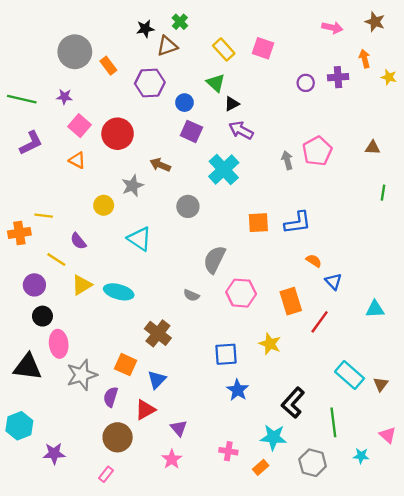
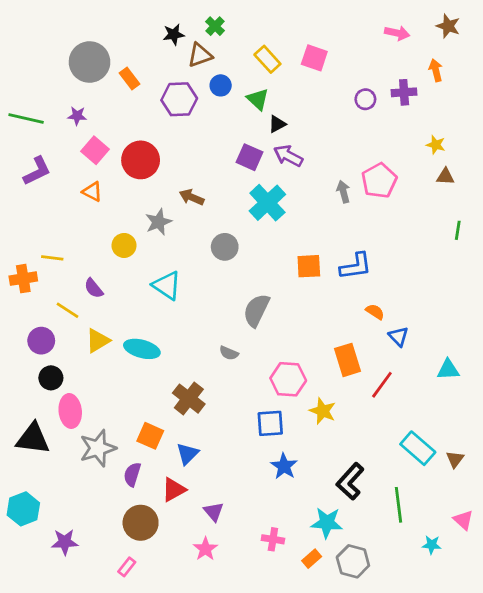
yellow star: (389, 77) -> (436, 145), moved
blue circle: (184, 103) -> (221, 85), moved
purple square: (191, 131) -> (250, 157), moved
pink hexagon: (241, 293) -> (288, 379), moved
gray hexagon: (313, 463) -> (353, 561), moved

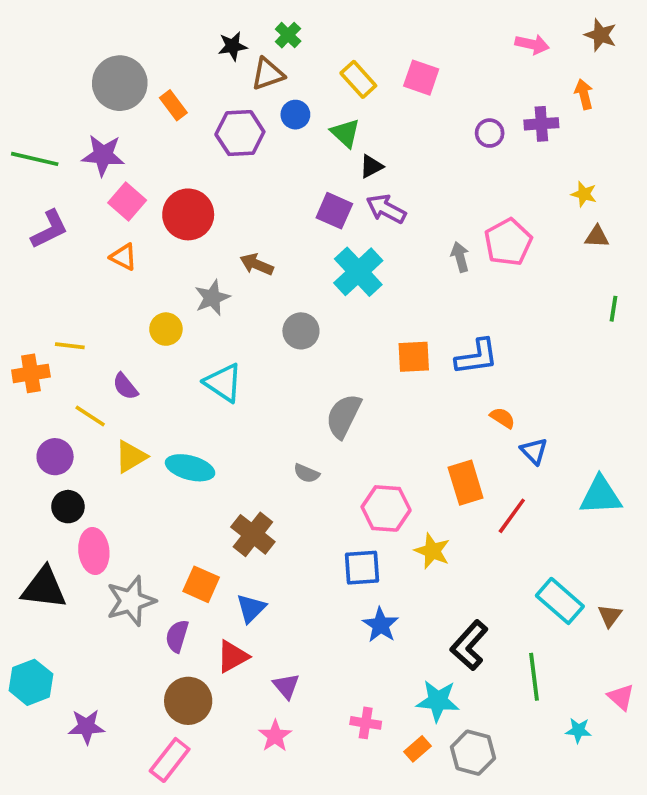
purple star: (77, 116) -> (103, 155), size x1.6
cyan triangle: (448, 370) -> (601, 496), size x1.4
pink rectangle: (127, 567) -> (170, 760), size x1.6

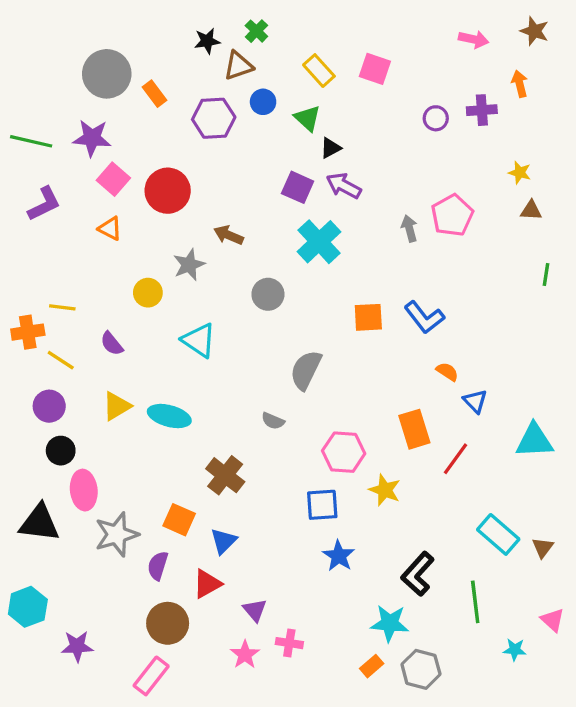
blue L-shape: (477, 357) -> (424, 317), turned 60
yellow line: (90, 416) -> (61, 360), moved
pink cross: (366, 723) -> (289, 643), moved

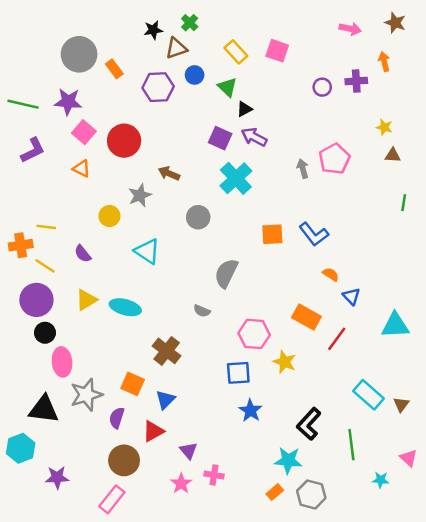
purple circle: (49, 406) -> (36, 300), size x1.4
orange rectangle: (414, 429) -> (306, 317), turned -44
black triangle: (39, 523) -> (44, 409), moved

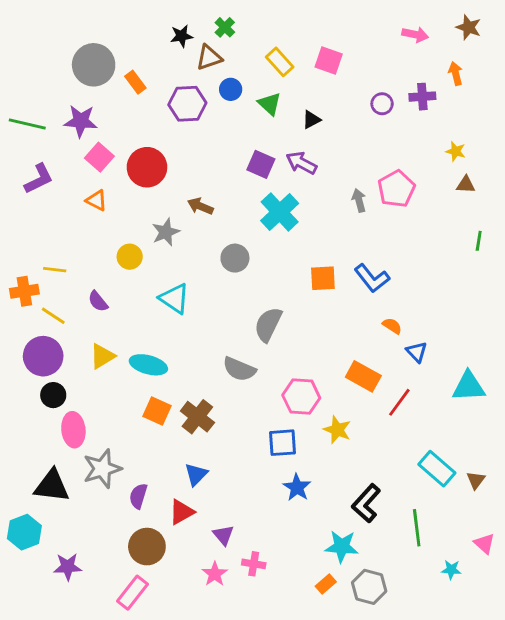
black triangle: (244, 109) -> (311, 120), moved
gray semicircle: (202, 311) -> (239, 369), size x1.6
orange square: (133, 384) -> (157, 411), moved

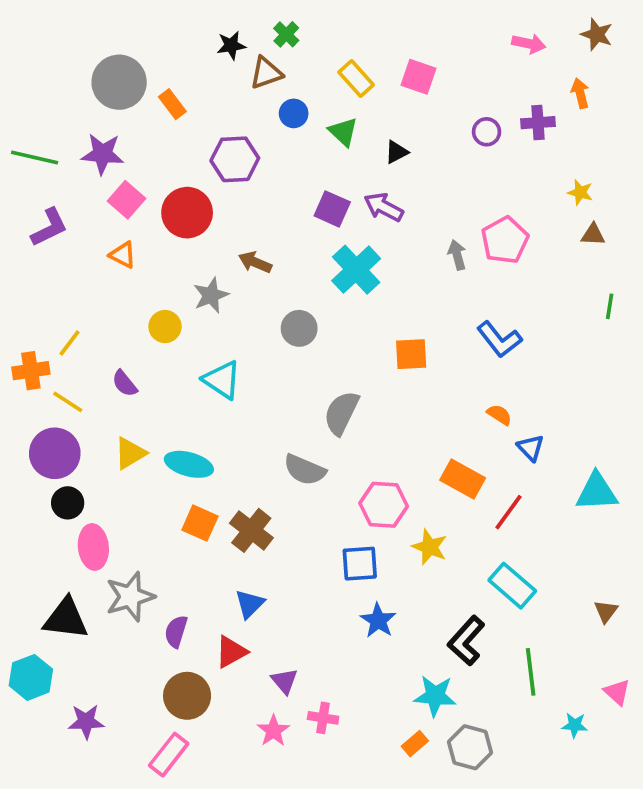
purple hexagon: (187, 104) -> (235, 159), moved
yellow line: (55, 270) -> (69, 343), turned -60
blue L-shape: (372, 278) -> (499, 339), moved
cyan rectangle: (437, 469) -> (512, 586), moved

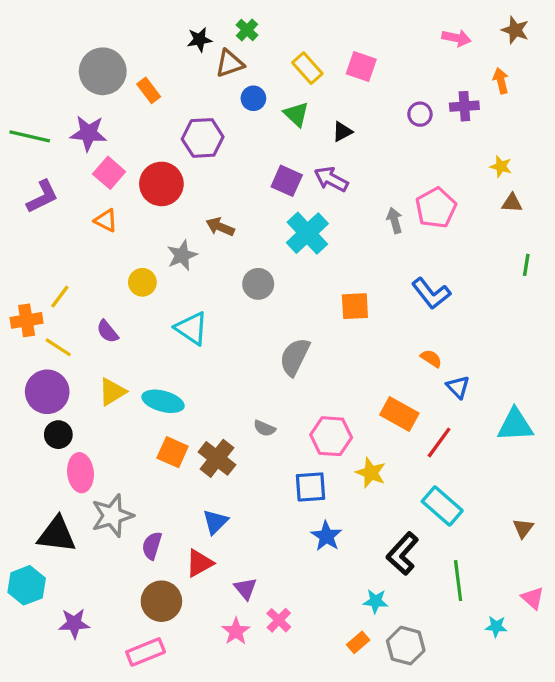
gray semicircle: (305, 470) -> (265, 428), moved, size x0.6
cyan star: (435, 696) -> (376, 601), size x0.7
pink cross: (323, 718) -> (279, 620), turned 35
pink rectangle: (169, 755) -> (146, 652), turned 30

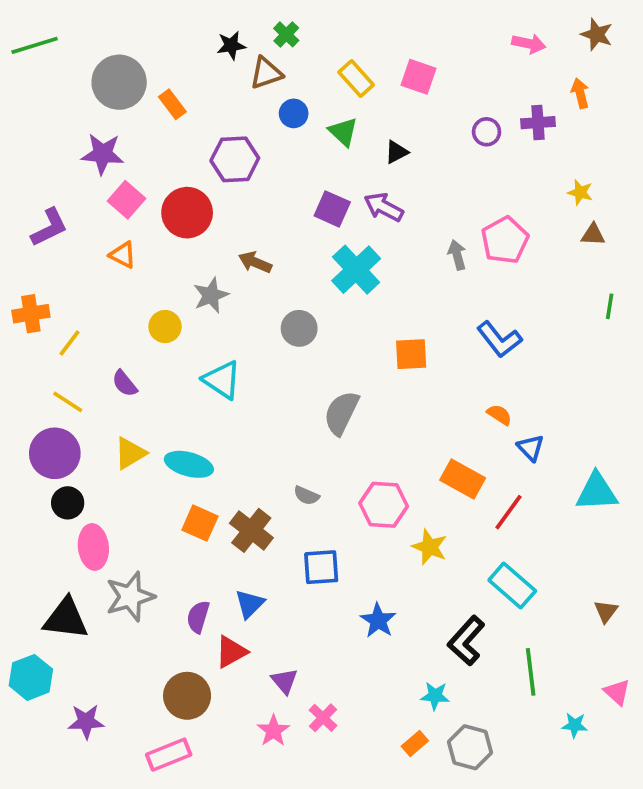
green line: (30, 136) -> (35, 45), moved, turned -30
orange cross: (27, 320) -> (31, 314), moved
blue square: (311, 487) -> (321, 567), moved
purple semicircle: (152, 546) -> (198, 617), moved

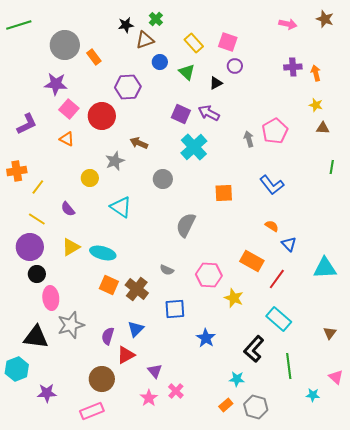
orange arrow: (580, 93) -> (316, 73), moved
purple circle: (487, 132) -> (235, 66), moved

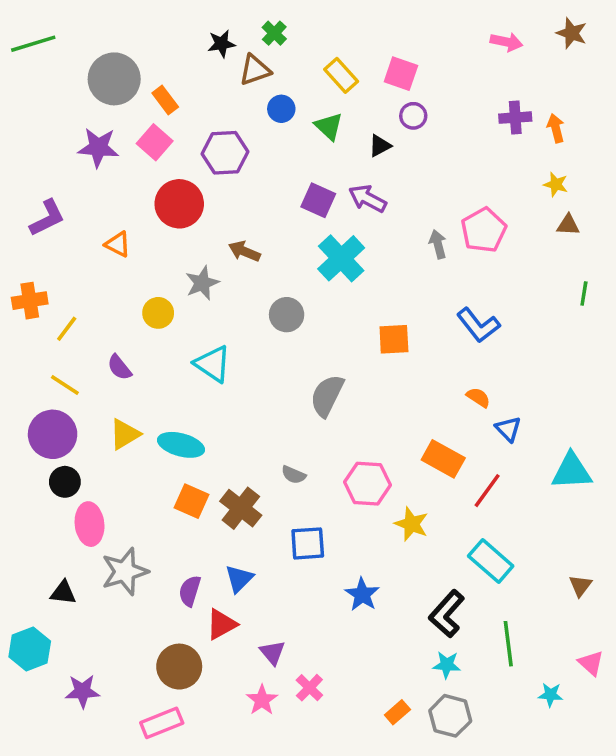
pink square: (69, 109) -> (155, 142), moved
black triangle: (36, 337) -> (63, 593), size x0.6
cyan star: (237, 379) -> (447, 665), moved

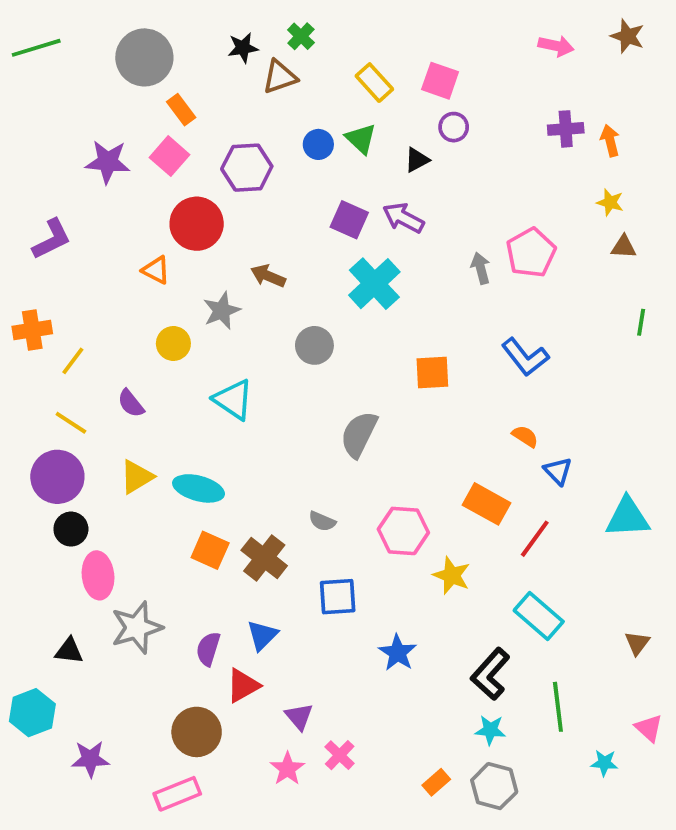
gray circle: (114, 79) -> (144, 57), moved
blue circle: (281, 109) -> (318, 144), moved
orange triangle: (118, 244) -> (156, 270), moved

